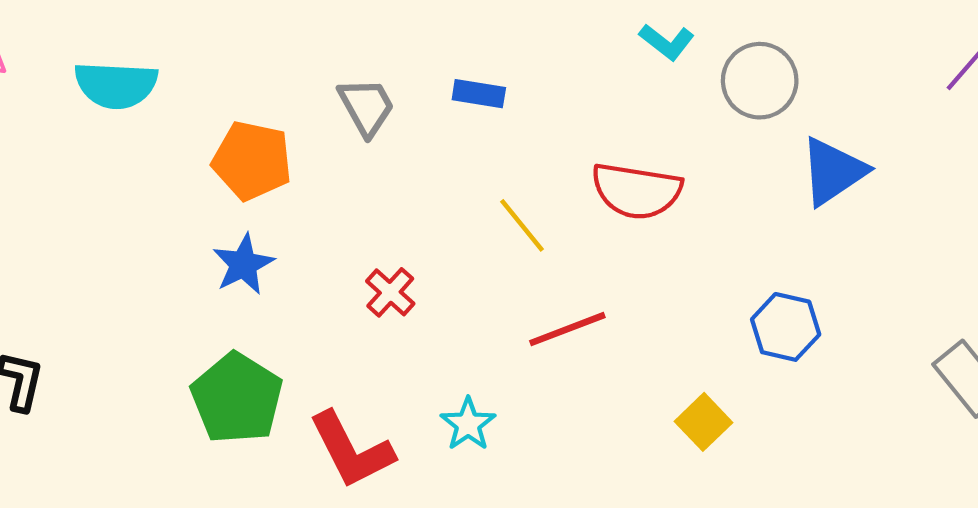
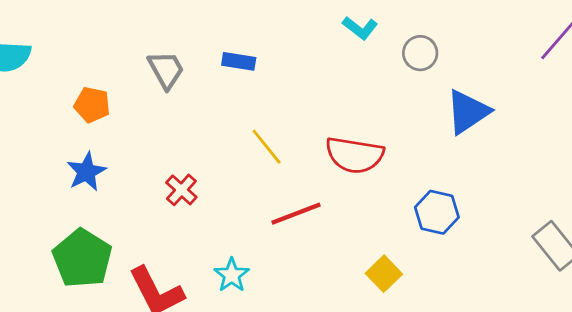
gray circle: (760, 81) -> (420, 53), size x0.7
orange pentagon: (252, 161) -> (92, 105), size x0.7
red semicircle: (637, 191) -> (355, 155), moved

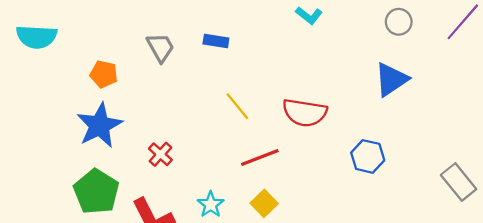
gray circle: (420, 53) -> (399, 22), moved
blue star: (86, 172) -> (100, 125), size x1.5
red cross: (181, 190) -> (160, 154), moved
yellow square: (384, 274) -> (264, 203), moved

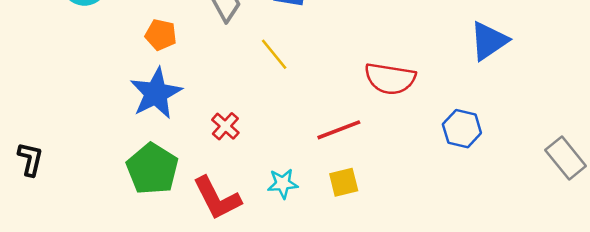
yellow line: (237, 106) -> (274, 54), moved
yellow square: (264, 203) -> (344, 182), turned 30
cyan star: (211, 204) -> (283, 184), turned 30

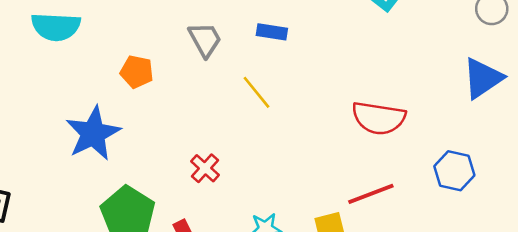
blue star: (156, 93) -> (93, 133), moved
red line: (339, 130) -> (371, 194), moved

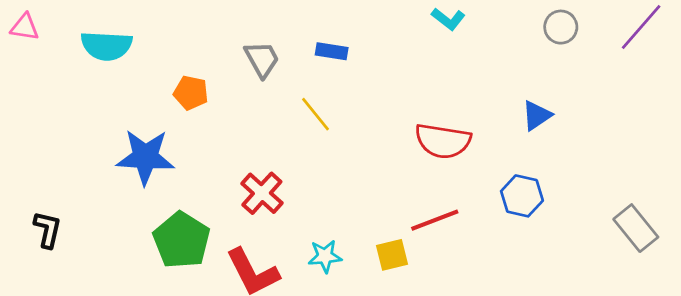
blue triangle: (483, 78) -> (537, 116), moved, size x0.7
blue star: (93, 133) -> (145, 157), turned 30
red cross: (205, 168) -> (262, 193), size x1.4

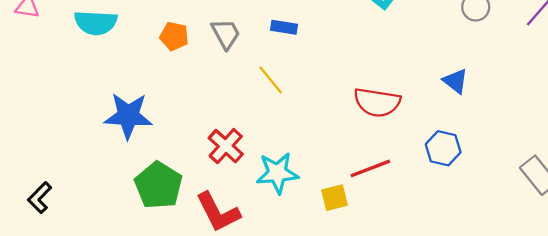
orange pentagon: (191, 93) -> (174, 36), moved
blue triangle: (537, 116) -> (456, 81), turned -48
black L-shape: (47, 229) -> (40, 198), moved, turned -148
cyan star: (325, 256) -> (277, 173), moved, size x1.5

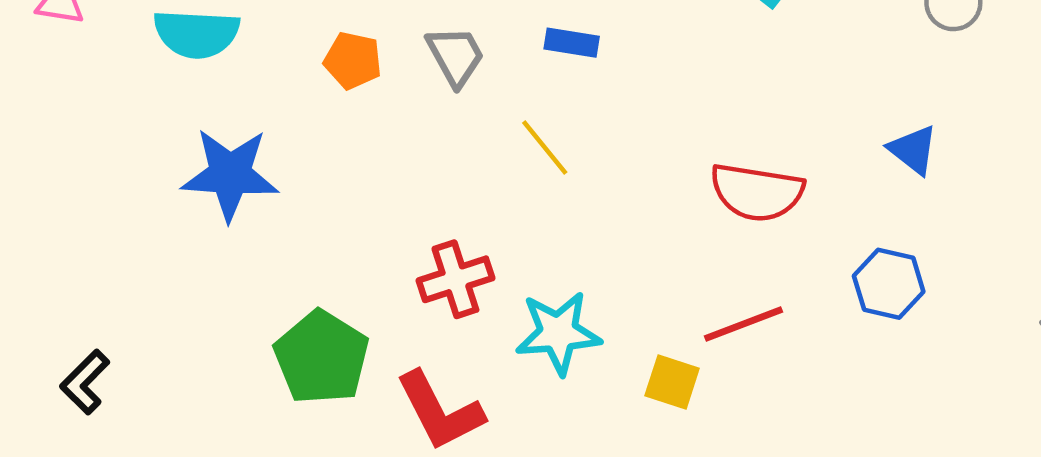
blue star: (128, 116) -> (230, 174), moved
red cross: (226, 146) -> (455, 279), turned 30
yellow square: (334, 198) -> (672, 382), turned 32

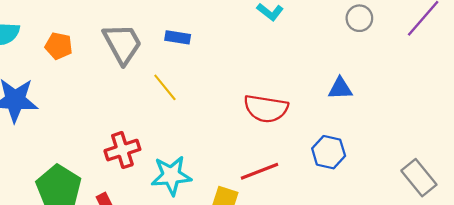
gray trapezoid: (455, 56) -> (122, 44), size x1.4
orange pentagon: (353, 60) -> (59, 46), moved
blue triangle: (913, 150) -> (340, 88), turned -40

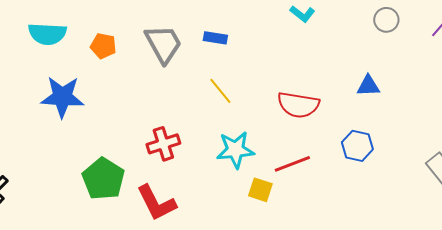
yellow line: (165, 87) -> (220, 91), moved
cyan star: (171, 176) -> (235, 150), moved

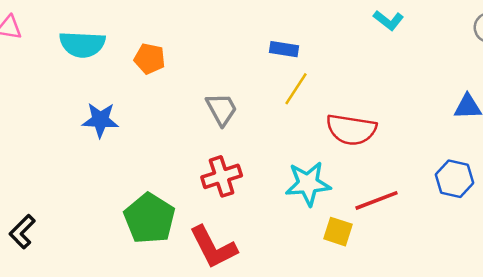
gray trapezoid: (163, 44) -> (222, 109), moved, size x0.7
yellow line: (220, 91) -> (296, 89), moved, turned 72
blue star: (62, 97) -> (100, 120), size x0.7
red semicircle: (298, 105) -> (351, 130), moved

